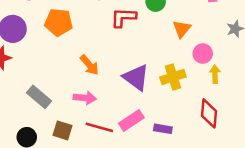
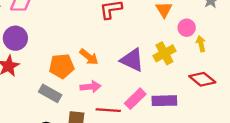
orange pentagon: (59, 22) -> (62, 66), moved
red diamond: (209, 113) -> (202, 79), turned -45
purple rectangle: (163, 129) -> (164, 101), size x1.5

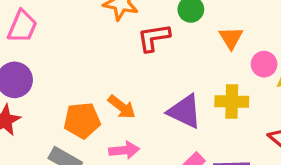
yellow cross: (164, 53) -> (232, 102), turned 30

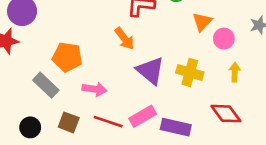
pink circle: (264, 64) -> (224, 39), moved
orange arrow: (122, 107) -> (125, 39), moved

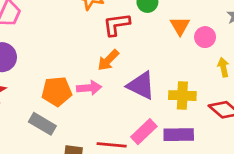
orange arrow: (125, 39) -> (108, 60), turned 95
yellow cross: (190, 73) -> (182, 96), moved
pink arrow: (95, 89) -> (89, 88), moved

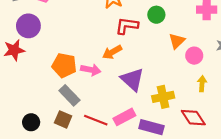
yellow cross: (182, 96) -> (163, 97), turned -30
gray rectangle: (42, 124) -> (69, 95), moved

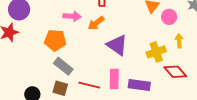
pink arrow: (91, 70) -> (72, 16), moved
yellow cross: (163, 97) -> (156, 52), moved
pink rectangle: (124, 117) -> (114, 79), turned -54

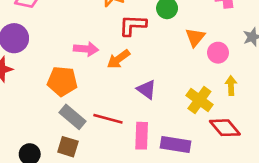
purple triangle: (117, 45) -> (147, 90), size x0.7
yellow cross: (156, 52) -> (199, 100), turned -36
red line: (89, 85) -> (108, 119), moved

